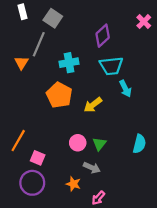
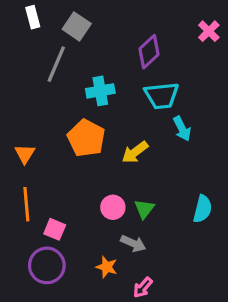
orange triangle: (21, 63) -> (25, 154), moved
orange line: (18, 141) -> (26, 204), turned -35

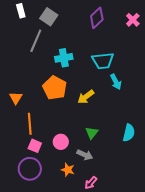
purple diamond: (149, 52) -> (97, 18), moved
orange line: (26, 204) -> (30, 124), moved
pink circle: (113, 207) -> (61, 142), moved

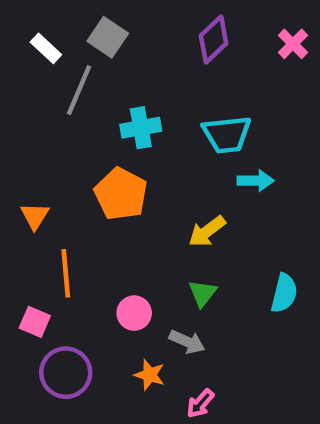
white rectangle: (21, 11) -> (46, 48), moved, turned -32
cyan arrow: (116, 82) -> (255, 181), turned -63
yellow arrow: (86, 97) -> (207, 231), moved
pink square: (35, 146) -> (35, 322), moved

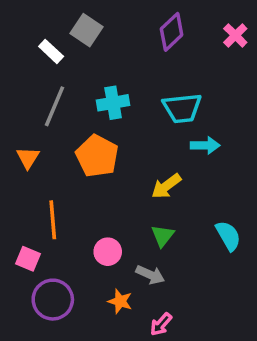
white rectangle: (46, 48) -> (51, 51), moved
gray line: (79, 90) -> (55, 106), moved
orange triangle: (35, 216) -> (28, 158), moved
cyan semicircle: (284, 293) -> (228, 236), turned -44

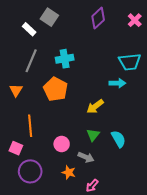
cyan trapezoid: (182, 108) -> (130, 62), moved
cyan semicircle: (228, 236) -> (118, 139), moved

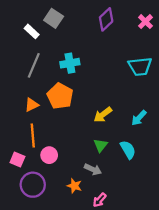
cyan arrow: (117, 83) -> (139, 118), moved, turned 133
orange triangle: (16, 90) -> (32, 105), moved, turned 32
pink circle: (62, 144) -> (49, 155), moved

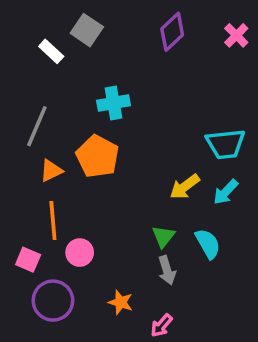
gray line: (34, 65) -> (37, 126), moved
cyan trapezoid: (140, 66) -> (226, 144), moved
yellow arrow: (103, 115) -> (185, 187), moved
gray arrow: (93, 169) -> (167, 270), moved, turned 49

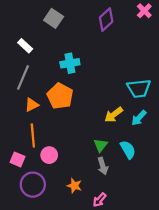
pink cross: (236, 35) -> (144, 11), moved
white rectangle: (51, 51) -> (25, 46), moved

